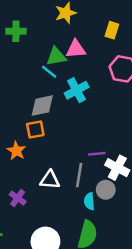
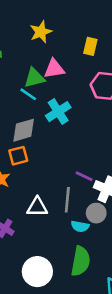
purple line: (97, 154) -> (84, 176), turned 35
cyan semicircle: (89, 201) -> (80, 226), turned -70

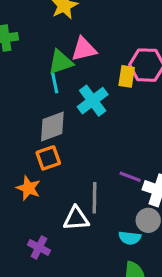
yellow rectangle: (90, 46) -> (127, 76), moved
cyan line: (28, 94) -> (55, 83), turned 48
gray line: (67, 200) -> (94, 198), moved

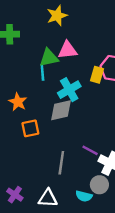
gray diamond: (52, 126) -> (61, 110), moved
orange star: (28, 188) -> (18, 102), moved
white triangle: (76, 219) -> (48, 198), moved

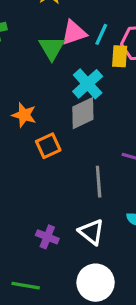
green triangle: (49, 58) -> (52, 48), turned -36
cyan line: (42, 72) -> (101, 34), moved, turned 42
white triangle: (48, 198) -> (91, 232), turned 48

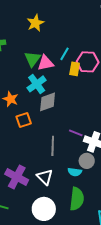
pink triangle: (74, 33) -> (46, 63), moved
cyan cross: (88, 84) -> (37, 84), moved
purple cross: (47, 237) -> (17, 177), size x1.6

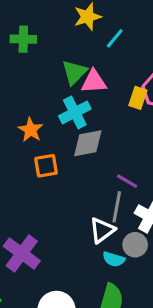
cyan line: (65, 54) -> (115, 38), moved
purple line: (76, 133) -> (127, 181), moved
gray line: (53, 146) -> (117, 207), moved
white triangle: (45, 177) -> (102, 230), moved, turned 30

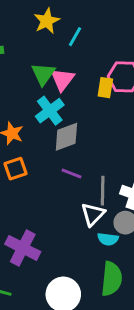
pink triangle: (94, 82) -> (62, 79), turned -40
orange square: (46, 166) -> (15, 169), moved
purple line: (127, 181) -> (71, 174), moved

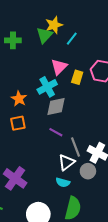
green triangle: (43, 74) -> (44, 35), moved
yellow rectangle: (105, 88) -> (77, 77), moved
gray line: (103, 191) -> (76, 147), turned -30
cyan semicircle: (108, 239) -> (63, 182), moved

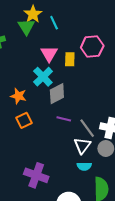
cyan line: (72, 39) -> (54, 23), turned -48

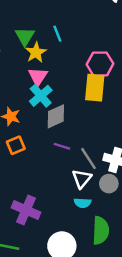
yellow star: (33, 14) -> (36, 52), moved
pink triangle: (49, 54) -> (38, 77), moved
yellow rectangle: (70, 59) -> (95, 88), moved, size x1.6

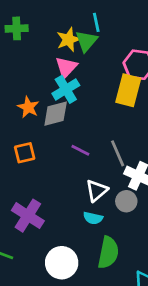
green triangle: (25, 36) -> (86, 41), moved
gray diamond: (56, 116) -> (56, 114), moved
orange square: (16, 145) -> (25, 153), moved
gray line: (89, 159) -> (118, 153), moved

